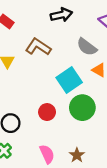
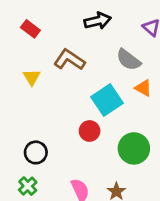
green circle: (82, 108) -> (134, 148), moved
red circle: (47, 112) -> (90, 131), moved

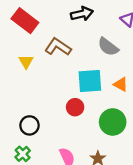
red rectangle: (30, 29) -> (25, 21), size x1.6
orange triangle: (143, 88) -> (121, 84), moved
cyan square: (107, 100) -> (90, 81), turned 30

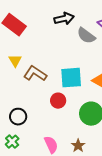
brown L-shape: (58, 47) -> (35, 74), moved
gray semicircle: (108, 47) -> (86, 36), moved

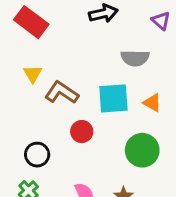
gray semicircle: (86, 36) -> (135, 58), moved, turned -36
red circle: (58, 101) -> (82, 132), moved

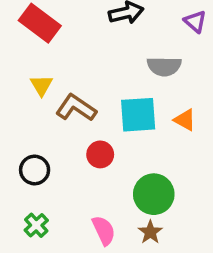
green circle: (142, 150) -> (154, 194), moved
black circle: (37, 155) -> (35, 170), moved

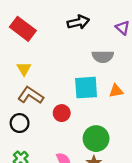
brown L-shape: (76, 108) -> (31, 95), moved
orange triangle: (185, 120) -> (116, 91), turned -40

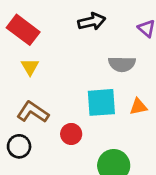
yellow triangle: (24, 69) -> (30, 67), moved

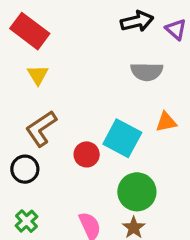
black arrow: (92, 22) -> (137, 21), moved
cyan square: (101, 102) -> (122, 138), moved, turned 32
brown L-shape: (33, 112) -> (41, 128), turned -68

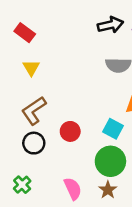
red rectangle: (30, 31) -> (25, 33), size x0.7
cyan square: (122, 138) -> (113, 129), moved, size x0.7
black circle: (25, 169) -> (34, 143), moved

